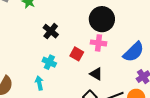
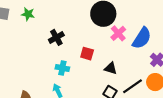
black cross: (51, 31) -> (56, 37), turned 35
pink cross: (99, 43) -> (118, 33), moved, turned -35

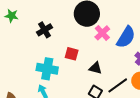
black cross: (56, 37) -> (44, 30), moved
cyan cross: (62, 68) -> (47, 69), size x1.5

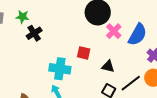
black cross: (44, 30) -> (34, 33), moved

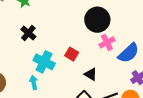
black cross: (34, 33) -> (28, 33), moved, turned -35

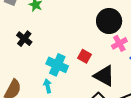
black cross: (28, 33) -> (24, 39), moved
black triangle: (91, 74) -> (104, 76), size x1.6

